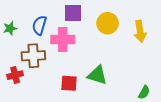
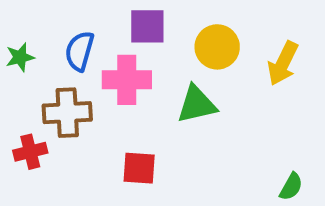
yellow arrow: (140, 31) -> (283, 63), turned 35
green triangle: (97, 75) -> (197, 104), moved, turned -30

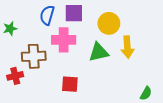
blue semicircle: (80, 51) -> (47, 15), moved
yellow arrow: (283, 63) -> (127, 47), moved, turned -30

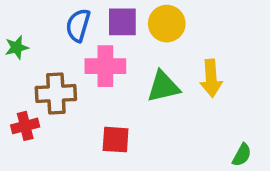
yellow circle: (109, 23) -> (167, 24), moved

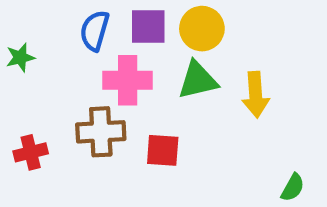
green triangle: (163, 87) -> (198, 80), moved
brown cross: (56, 94) -> (101, 132), moved
red square: (116, 140) -> (163, 150), moved

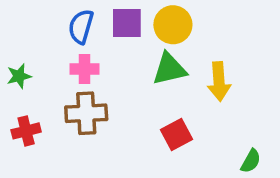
green star: (20, 57) -> (19, 76), moved
pink cross: (128, 80) -> (84, 69), moved, size x0.7
red square: (163, 150) -> (176, 134), moved, turned -32

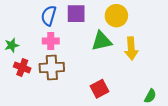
yellow circle: (173, 25) -> (116, 16), moved
red cross: (26, 131) -> (22, 67), moved, turned 35
red square: (176, 134) -> (99, 89), moved

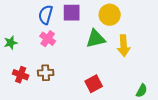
pink cross: (51, 41) -> (48, 39), turned 35
red cross: (22, 67) -> (21, 75), moved
brown cross: (52, 67) -> (46, 73), moved, size x0.7

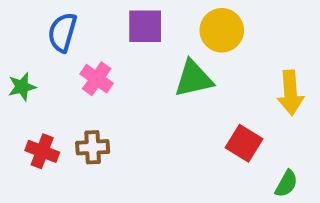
blue semicircle: (46, 15) -> (62, 32), moved
yellow arrow: (124, 46) -> (290, 93), moved
red square: (94, 84) -> (244, 143), moved, turned -30

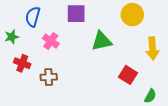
yellow circle: (222, 30) -> (132, 15), moved
green star: (22, 87) -> (12, 37), moved
red cross: (42, 151) -> (22, 63), moved

